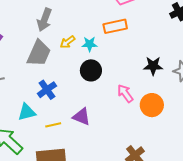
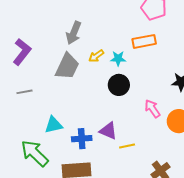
blue cross: (47, 90) -> (82, 139), moved, turned 30
yellow line: (53, 125) -> (127, 146), moved

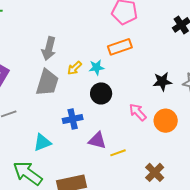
blue cross: (82, 139) -> (73, 119), moved

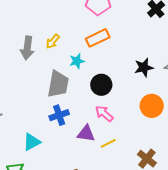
yellow arrow: (75, 68) -> (53, 41), moved
gray trapezoid: (47, 83) -> (58, 84), moved
black circle: (101, 93) -> (101, 85), moved
pink arrow: (138, 112) -> (104, 114), moved

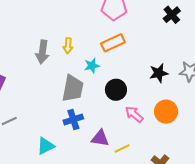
yellow arrow: (53, 41) -> (68, 46), turned -35
pink arrow: (104, 114) -> (134, 114), moved

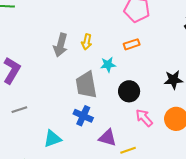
orange rectangle: (113, 43) -> (132, 44), size x0.7
gray trapezoid: (73, 88) -> (86, 85), turned 152
blue cross: (73, 119) -> (83, 116), turned 36

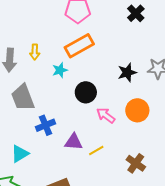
orange rectangle: (132, 44) -> (79, 46), size x1.8
gray trapezoid: (86, 85) -> (23, 97), moved
blue cross: (83, 116) -> (46, 125), turned -36

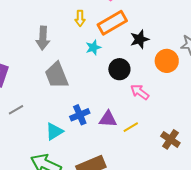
yellow arrow: (35, 52) -> (80, 18), moved
black star: (127, 72) -> (140, 39), moved
orange circle: (137, 110) -> (167, 61), moved
blue cross: (46, 125) -> (80, 115), moved

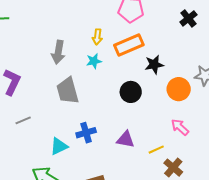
cyan star: (93, 47) -> (94, 61), moved
pink arrow: (140, 92) -> (180, 127), moved
purple triangle: (108, 119) -> (125, 139), moved
yellow line: (131, 127) -> (156, 150), moved

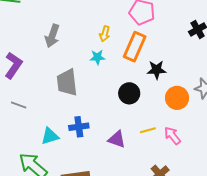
orange rectangle: (129, 45) -> (135, 47), turned -52
gray arrow: (58, 52) -> (52, 36), moved
gray line: (23, 120) -> (19, 105), turned 35
yellow line: (156, 150) -> (148, 130), moved

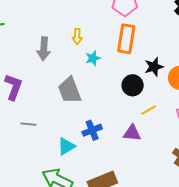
yellow arrow: (105, 34) -> (77, 36), moved
black star: (157, 70) -> (154, 67), moved
yellow line: (148, 130) -> (149, 110), moved

